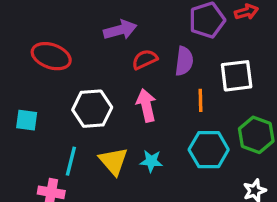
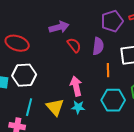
red semicircle: (145, 59) -> (74, 45), turned 77
pink arrow: (146, 105) -> (76, 86), moved
white hexagon: (92, 109) -> (24, 75), moved

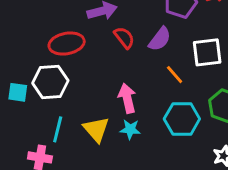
red ellipse: (17, 43) -> (67, 44), moved, turned -30
purple semicircle: (98, 46) -> (160, 39), turned 30
orange line: (108, 70) -> (175, 75), turned -40

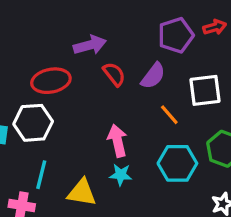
yellow triangle: (96, 129) -> (82, 193), moved, turned -40

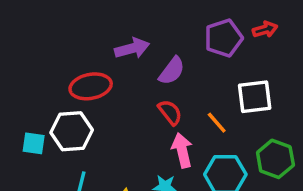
red semicircle: (114, 74) -> (170, 112), moved
purple semicircle: (153, 76) -> (172, 71), moved
pink arrow: (117, 141) -> (182, 150), moved

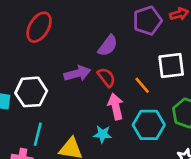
purple arrow: (132, 48) -> (77, 73), moved
red ellipse: (91, 86) -> (39, 27), moved, turned -48

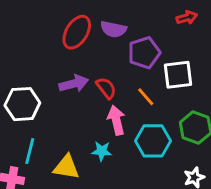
purple pentagon: (147, 21) -> (144, 53), moved
red ellipse: (39, 27) -> (77, 32), moved
purple semicircle: (108, 46) -> (113, 29), moved, turned 65

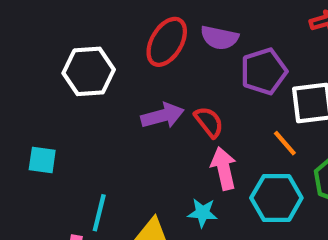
orange line: (146, 97) -> (285, 143), moved
white hexagon: (22, 104) -> (89, 71), moved

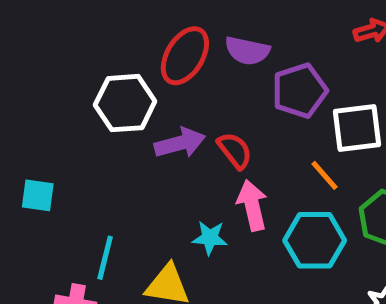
white hexagon: (89, 71) -> (125, 103), moved
cyan star: (203, 213) -> (210, 238), moved

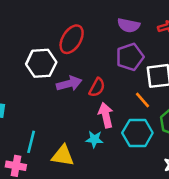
purple semicircle: (247, 51) -> (129, 25), moved
red semicircle: (235, 150) -> (97, 87), turned 66
cyan star: (210, 238) -> (94, 139), moved

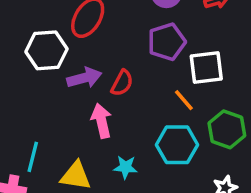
pink arrow: (106, 115) -> (101, 121), moved
cyan star: (94, 139) -> (125, 167), moved

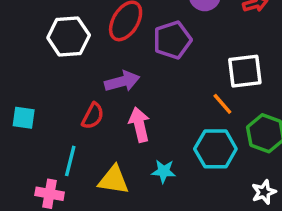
purple pentagon: (167, 42) -> (172, 40), moved
white hexagon: (46, 50) -> (69, 36), moved
red semicircle: (122, 83) -> (93, 116), moved

